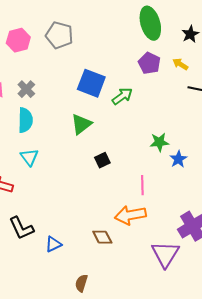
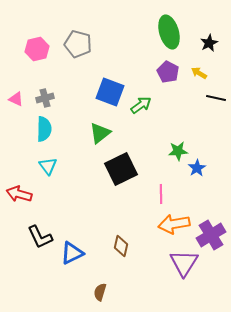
gray cross: (26, 89) -> (45, 98), turned 30
black square: (102, 160) -> (121, 169), size x2.0
orange arrow: (130, 215) -> (174, 224), moved
brown diamond: (102, 237) -> (121, 246), turned 40
blue triangle: (53, 244) -> (72, 253), size x1.4

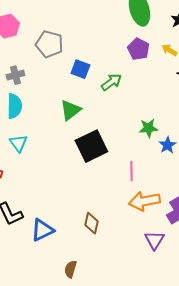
gray pentagon: (78, 44) -> (49, 44), moved
blue square: (110, 92) -> (80, 69), size x0.7
purple triangle: (184, 263) -> (154, 240), size x0.7

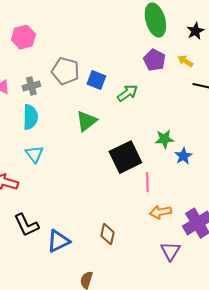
gray pentagon: (49, 44) -> (65, 71), moved
black square: (91, 146) -> (125, 157), moved
orange arrow: (144, 201) -> (160, 212), size x0.7

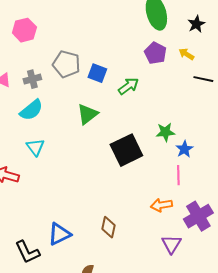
cyan semicircle: (30, 117) -> (31, 110), turned 50
pink line: (147, 182) -> (178, 175), moved
black L-shape: (26, 225) -> (27, 252), moved

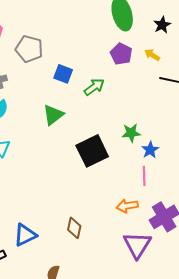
gray pentagon: (66, 64) -> (29, 49), moved
purple triangle: (171, 244) -> (137, 245), size x1.4

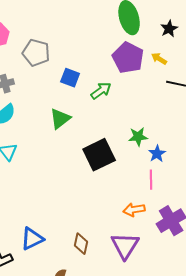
purple pentagon: (121, 54) -> (128, 58), size x1.4
brown diamond: (74, 228) -> (81, 244), moved
purple triangle: (137, 245) -> (125, 246), moved

